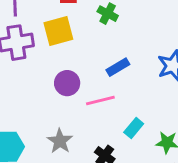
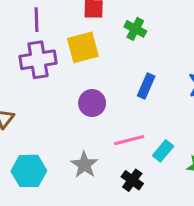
blue rectangle: (118, 67) -> (146, 86), turned -35
pink line: (100, 100) -> (129, 140), moved

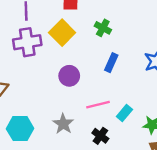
green cross: (135, 29) -> (103, 28), moved
yellow square: (83, 47) -> (62, 33), turned -30

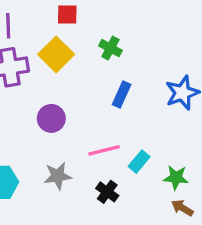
purple circle: (69, 76) -> (51, 118), moved
gray star: (63, 124) -> (58, 176), turned 30

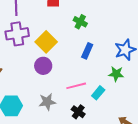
yellow square: (56, 54) -> (46, 42), moved
green star: (176, 178) -> (116, 74), moved

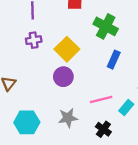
green cross: (80, 22) -> (106, 26), size x1.5
purple cross: (17, 34) -> (34, 40), size x0.6

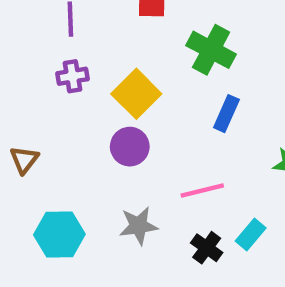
cyan rectangle: (126, 108) -> (251, 235), moved

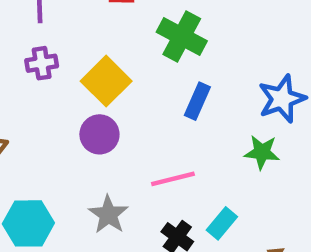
gray star: (139, 226) -> (108, 214), turned -30

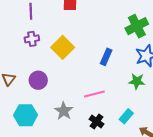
green cross: (182, 37) -> (137, 26), moved, turned 35
purple circle: (99, 134) -> (38, 80), moved
cyan rectangle: (222, 223) -> (126, 116), moved

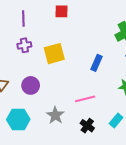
yellow square: (63, 47) -> (54, 54), turned 30

